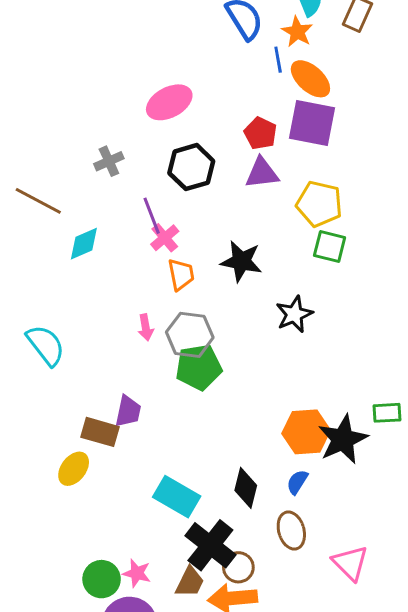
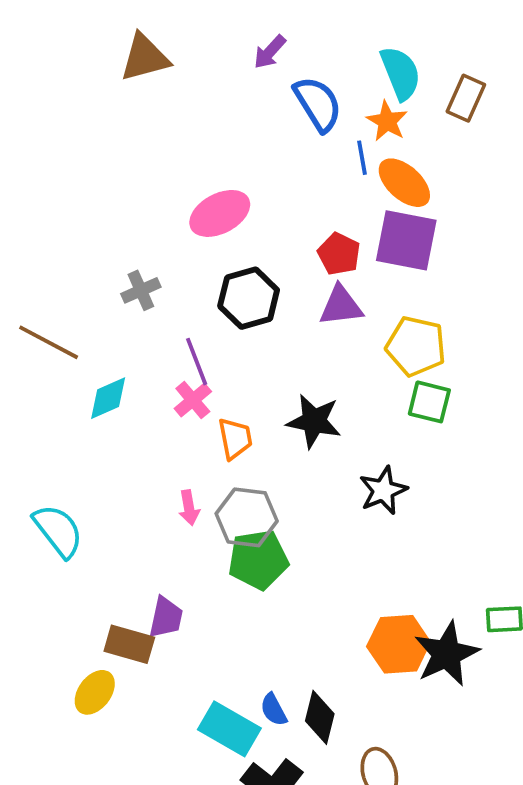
pink cross: (165, 238) -> (193, 400), moved
blue semicircle: (297, 482) -> (274, 710), moved, turned -60

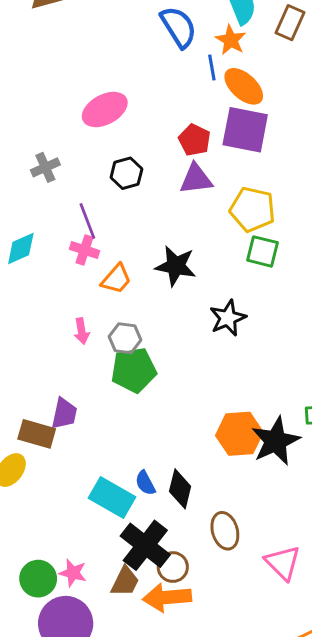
black hexagon: (249, 298) -> (126, 173), size x0.7
pink cross: (193, 400) -> (84, 250), turned -32
orange trapezoid: (235, 438) -> (116, 279), turned 52
gray hexagon: (247, 517) -> (125, 338), size x0.7

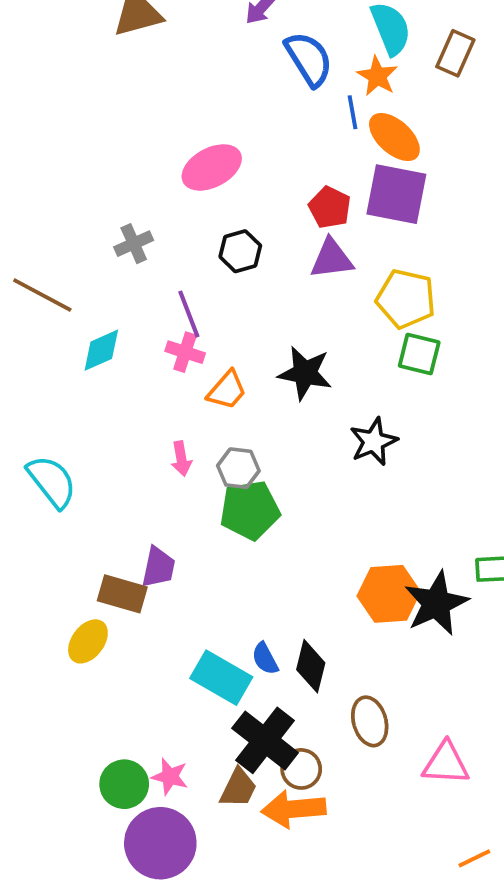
pink triangle: (283, 563) -> (446, 763), turned -42

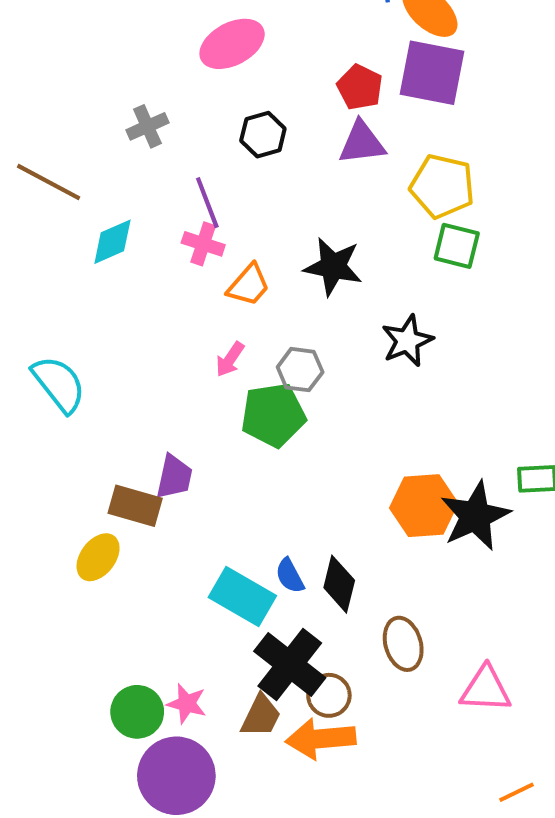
pink arrow: (181, 459) -> (230, 359), moved, turned 44
gray hexagon: (238, 468) -> (300, 370), moved

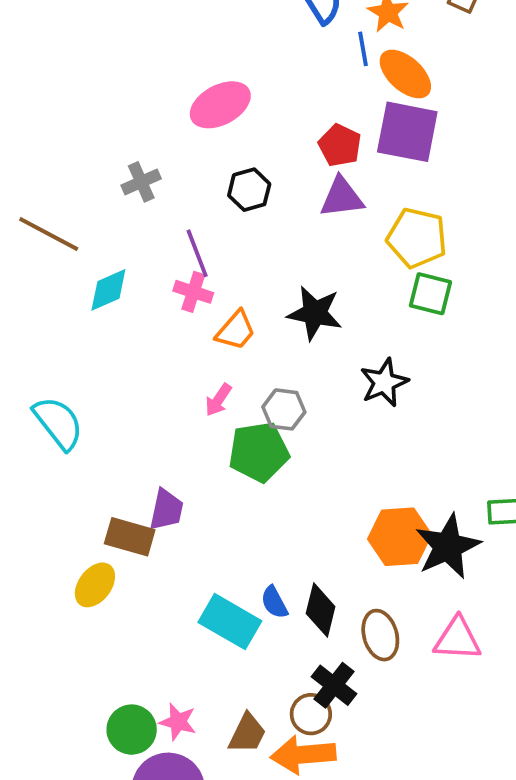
brown ellipse: (403, 644) -> (380, 635), moved
black cross: (290, 664) -> (334, 685), moved, size x0.7
pink triangle: (486, 689) -> (457, 639), moved

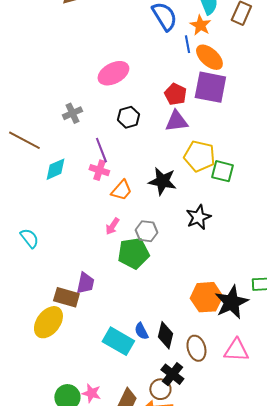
yellow pentagon: (417, 238) -> (199, 156), moved
cyan semicircle: (58, 423) -> (29, 238), size x0.7
yellow ellipse: (95, 585) -> (48, 322), size x1.4

